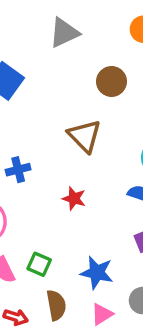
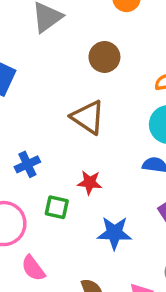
green square: (39, 264) -> (57, 207), moved
blue star: (97, 273) -> (114, 233), moved

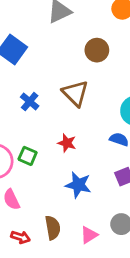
blue cross: (27, 164) -> (30, 102), moved, turned -36
green square: (57, 207) -> (28, 156), moved

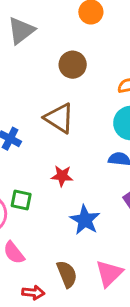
blue star: (78, 185) -> (85, 220), turned 30
pink triangle: (89, 235) -> (109, 273), size x1.4

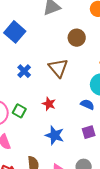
blue star: (85, 220) -> (55, 135), turned -30

